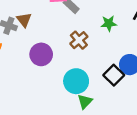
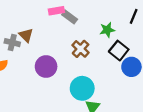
black square: (114, 75) -> (119, 51), moved

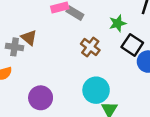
purple circle: (46, 67) -> (41, 98), moved

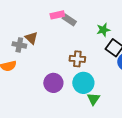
brown cross: (90, 47) -> (77, 59), moved, turned -35
purple circle: (41, 98) -> (53, 83), moved

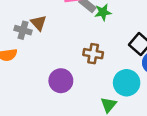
green star: (103, 30) -> (103, 12), moved
cyan circle: (83, 83) -> (127, 83), moved

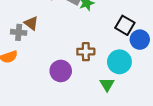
brown cross: (93, 54) -> (86, 52), moved

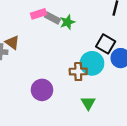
brown cross: (86, 52) -> (78, 71), moved
cyan circle: (119, 62) -> (92, 63), moved

